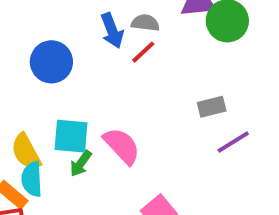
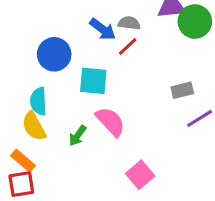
blue arrow: (112, 31) -> (103, 29), turned -32
cyan square: (71, 136) -> (93, 81), moved
cyan semicircle: (32, 179) -> (39, 101), moved

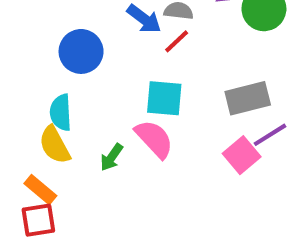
cyan square: (93, 81) -> (164, 98), moved
gray rectangle: (182, 90) -> (248, 98), size x1.5
pink square: (140, 175) -> (242, 155), moved

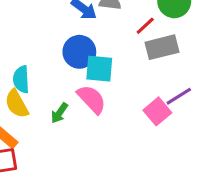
red line: (177, 41) -> (145, 26), moved
blue circle: (81, 51) -> (79, 52), moved
gray rectangle: (248, 98) -> (162, 47), moved

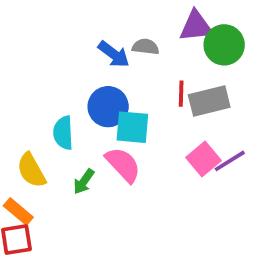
red line: (145, 26) -> (181, 94), moved, turned -45
cyan semicircle: (21, 79) -> (63, 133), moved
pink square: (157, 111) -> (204, 159), moved

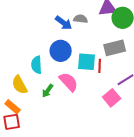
red line: (181, 94) -> (100, 66), moved
cyan square: (132, 127) -> (87, 62), moved
pink square: (204, 159) -> (112, 98), moved

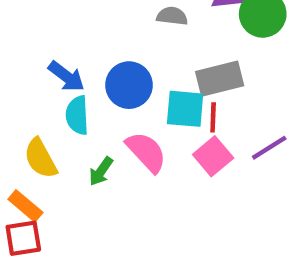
blue arrow: (64, 23) -> (66, 76), moved
gray rectangle: (115, 48) -> (220, 79), moved
pink square: (112, 98) -> (213, 156), moved

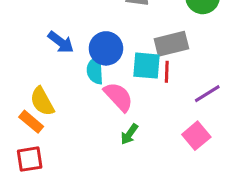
cyan semicircle: (77, 115) -> (95, 70), moved
pink square: (213, 156) -> (196, 136), moved
green arrow: (101, 171) -> (129, 134), moved
orange rectangle: (25, 206) -> (31, 122), moved

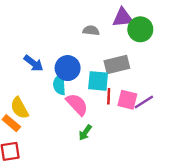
red line: (167, 72) -> (109, 96), moved
pink square: (196, 136) -> (127, 100), moved, turned -36

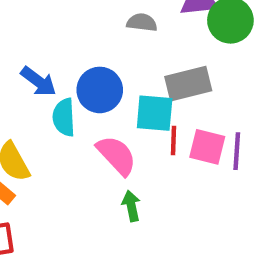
cyan semicircle: (59, 84) -> (64, 117), moved
purple line: (144, 102) -> (237, 151), turned -54
green arrow: (85, 133) -> (131, 206), turned 133

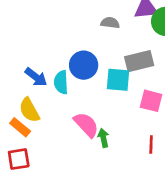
blue arrow: (39, 81) -> (36, 77), moved
red line: (174, 141) -> (151, 145), moved
pink semicircle: (117, 155) -> (86, 125), moved

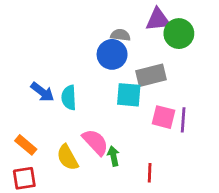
blue circle: (84, 65) -> (112, 54), moved
yellow semicircle: (29, 110) -> (67, 157), moved
red line: (151, 145) -> (150, 173), moved

